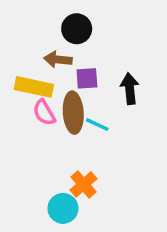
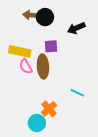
brown arrow: (58, 60) -> (31, 15), moved
black arrow: (130, 89) -> (76, 28), moved, turned -108
cyan line: (97, 125) -> (77, 93), moved

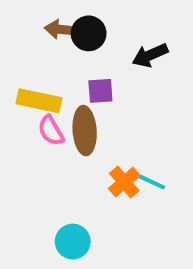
orange cross: (49, 109) -> (124, 182), moved

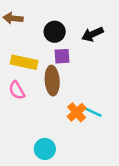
brown arrow: (61, 29) -> (13, 18), moved
black circle: (89, 33) -> (55, 32), moved
pink semicircle: (51, 131) -> (17, 90), moved

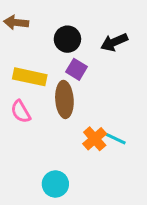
purple square: (62, 56) -> (77, 69), turned 35

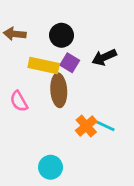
brown arrow: (16, 23) -> (15, 34), moved
black arrow: (114, 42) -> (104, 57), moved
yellow rectangle: (30, 77) -> (44, 66), moved

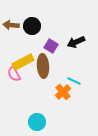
black circle: (62, 35) -> (32, 26), moved
yellow rectangle: (44, 66) -> (23, 62), moved, turned -40
cyan line: (105, 126) -> (74, 81), moved

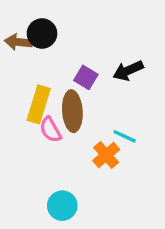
black circle: (32, 26) -> (42, 34), moved
yellow rectangle: (23, 62) -> (39, 104), turned -45
pink semicircle: (14, 74) -> (50, 130), moved

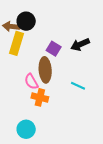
yellow rectangle: (39, 104) -> (17, 43), moved
orange cross: (106, 155) -> (40, 97), moved, turned -35
cyan circle: (62, 206) -> (26, 129), moved

